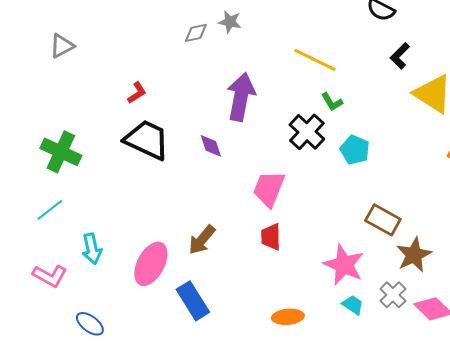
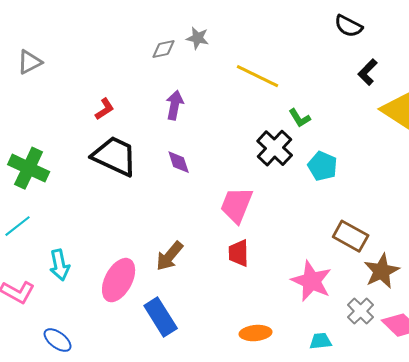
yellow line: (315, 60) -> (258, 76), moved
purple arrow: (241, 97) -> (175, 105), moved, size x0.6
cyan trapezoid: (353, 305) -> (321, 341), moved, turned -40

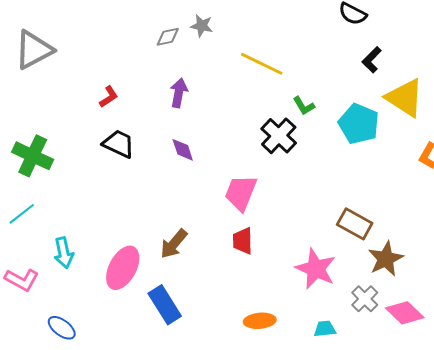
gray triangle: (30, 62) -> (34, 50), size x1.6
black trapezoid: (115, 156) -> (119, 144), size x0.7
cyan pentagon: (323, 166) -> (359, 124), moved, size x1.4

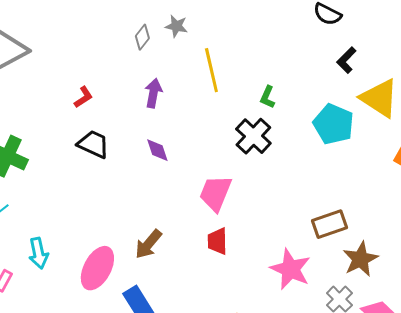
gray diamond: (168, 37) -> (142, 37), turned -40
yellow line: (262, 64) -> (211, 70), moved, turned 51
green L-shape: (304, 106) -> (267, 97), moved, turned 55
brown rectangle: (355, 224) -> (329, 224), turned -48

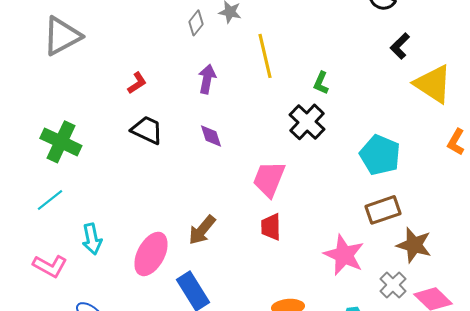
cyan pentagon: (333, 124) -> (380, 155), moved
brown star: (360, 259) -> (414, 245), turned -30

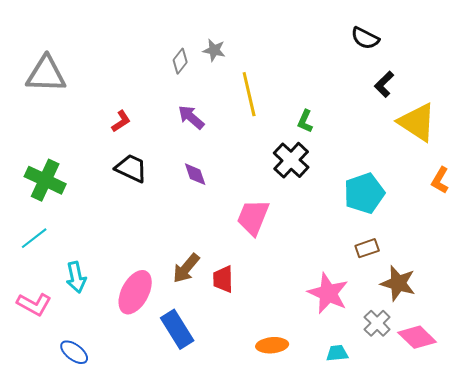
gray triangle: (62, 36) -> (46, 74), turned 30
purple arrow: (207, 79) -> (191, 117), turned -60
cyan pentagon: (380, 155) -> (364, 193), turned 30
brown rectangle: (383, 210) -> (367, 248), size x0.7
red trapezoid: (271, 227) -> (223, 279), moved

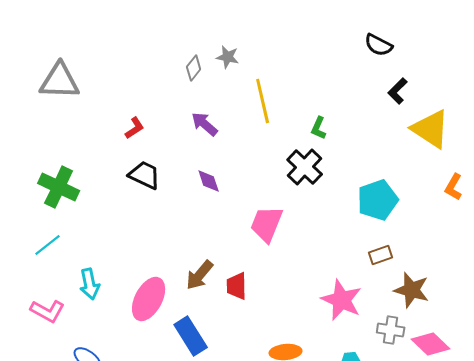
gray cross: (377, 323) -> (391, 330), turned -36

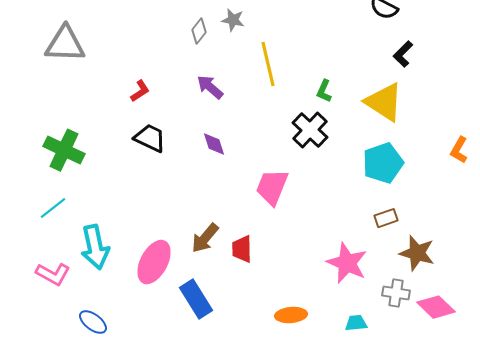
yellow triangle: (431, 129) -> (384, 102), moved
cyan arrow: (90, 284) -> (95, 247), size x1.4

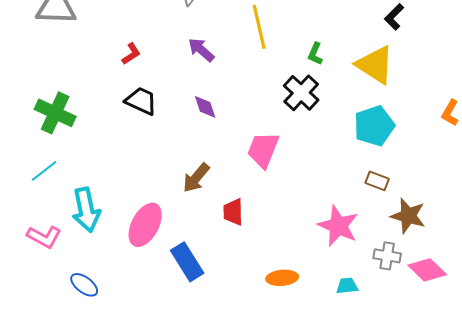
brown rectangle: (386, 218) -> (377, 181), turned 40
brown arrow: (205, 238) -> (196, 178), moved

